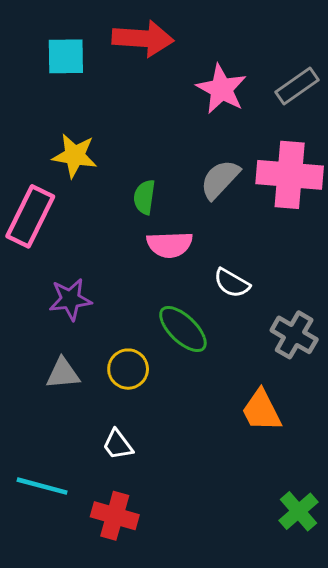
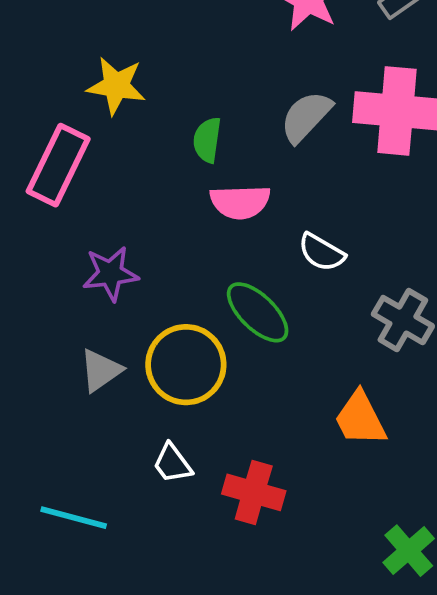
yellow circle: (128, 369) -> (186, 365), size x1.5
gray triangle: (63, 373) -> (101, 370), turned -30
red cross: (115, 516) -> (254, 492), moved

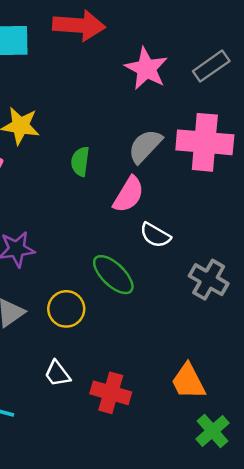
pink semicircle: (240, 202) -> (129, 194), moved, turned -57
yellow circle: (186, 365) -> (66, 309), size x0.7
orange trapezoid: (360, 419) -> (188, 381), moved

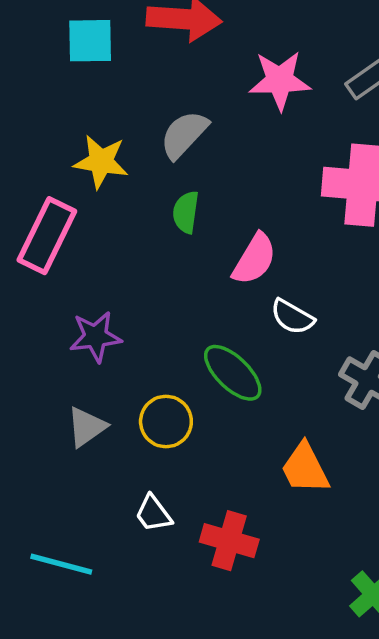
pink star: (146, 69) -> (280, 80), turned -30
gray semicircle: (145, 146) -> (184, 135), moved
orange trapezoid: (188, 381) -> (305, 468), moved

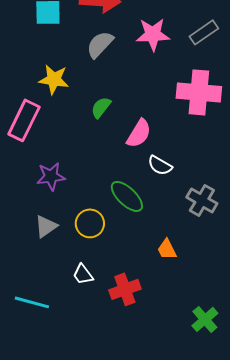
gray semicircle: (184, 135) -> (100, 44), moved
green semicircle: (186, 212) -> (101, 107), turned 30
orange trapezoid: (305, 468) -> (167, 249), size x0.7
red cross: (229, 541) -> (125, 289), turned -36

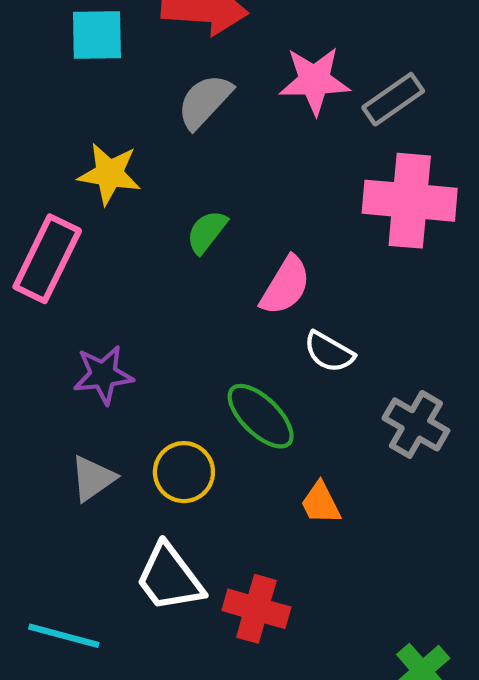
gray rectangle: (204, 32) -> (393, 99), moved
orange trapezoid: (167, 249) -> (321, 503), moved
white trapezoid: (83, 274) -> (169, 578), size x1.6
red cross: (125, 289) -> (256, 609), turned 36

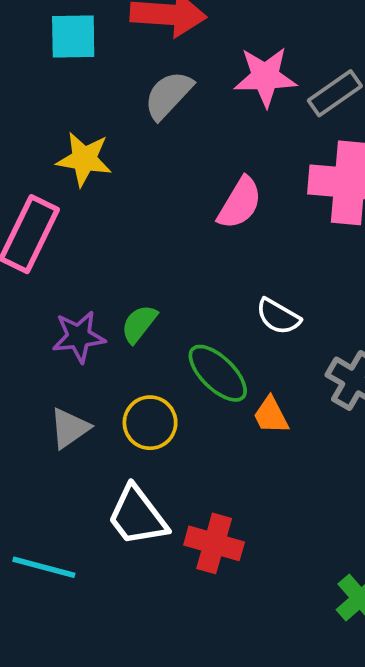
green semicircle: (207, 232) -> (139, 324), moved
pink semicircle: (285, 286) -> (240, 203), moved
orange trapezoid: (321, 503) -> (271, 415), moved

